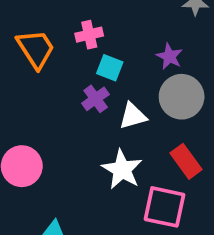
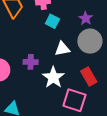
purple cross: (96, 99) -> (31, 62), moved, turned 32

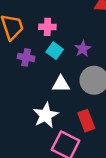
purple star: (86, 18) -> (83, 49), moved
purple cross: (31, 62) -> (26, 57), moved

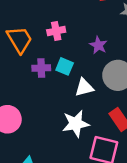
cyan square: (55, 51) -> (65, 66), moved
white star: (46, 115) -> (76, 124), turned 30

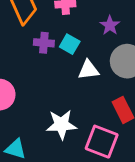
white star: (76, 124) -> (61, 124), moved

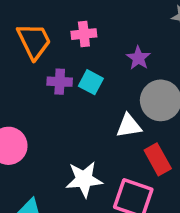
white triangle: (88, 70) -> (129, 126), moved

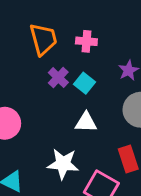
purple cross: (60, 82) -> (58, 78), turned 30
white triangle: (129, 126) -> (86, 122), moved

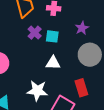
cyan square: (85, 83) -> (52, 36), turned -32

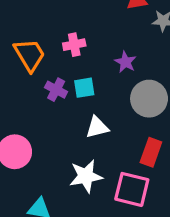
red rectangle: (81, 88) -> (151, 152), turned 54

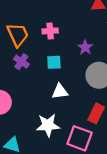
purple cross: (56, 90) -> (21, 62), moved

